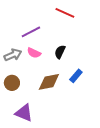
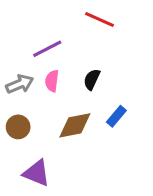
pink semicircle: (34, 53) -> (52, 81), turned 72

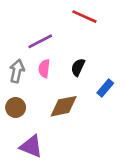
gray arrow: (20, 84) -> (17, 71), turned -55
blue rectangle: (116, 116) -> (105, 88), moved

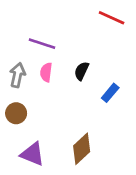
red line: (84, 17) -> (112, 18), moved
purple line: (40, 41) -> (42, 44), turned 45
brown diamond: (64, 106) -> (82, 149), moved, turned -32

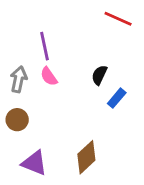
purple line: (42, 44) -> (45, 46), turned 60
black semicircle: (82, 71) -> (99, 75), moved
pink semicircle: (46, 72) -> (49, 76), turned -42

